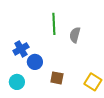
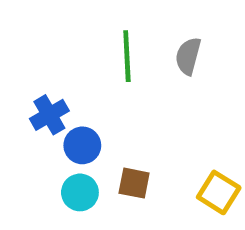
gray semicircle: (75, 35) -> (188, 56), moved
cyan circle: (17, 82) -> (80, 192), moved

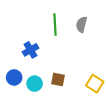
blue cross: (49, 115) -> (30, 50), moved
blue circle: (82, 145) -> (14, 77), moved

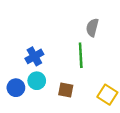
green line: (55, 24) -> (81, 55), moved
cyan circle: (35, 84) -> (37, 81), moved

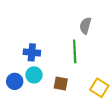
blue cross: (34, 56) -> (32, 52), turned 35

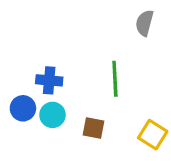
gray semicircle: (85, 26) -> (144, 23), moved
blue circle: (15, 81) -> (23, 108), moved

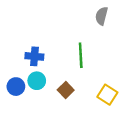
blue circle: (23, 108) -> (16, 87), moved
brown square: (94, 128) -> (66, 90), turned 35

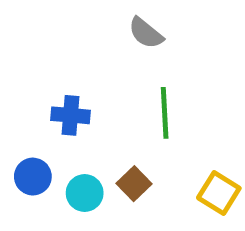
gray semicircle: (102, 16) -> (146, 33), moved, turned -66
cyan circle: (37, 81) -> (85, 193), moved

